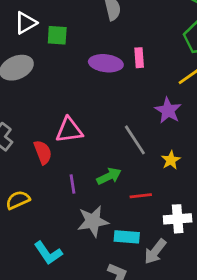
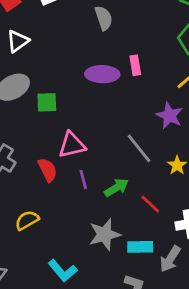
green square: (57, 35) -> (47, 102), moved
purple line: (73, 184) -> (83, 179), moved
red line: (141, 196) -> (150, 204), turned 55

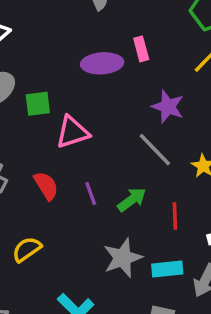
purple star: (169, 116) -> (168, 107), moved
pink triangle: (72, 145) -> (73, 132), moved
red line: (150, 204) -> (175, 216), turned 50

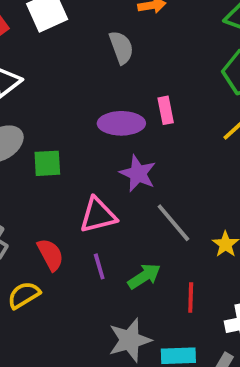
purple star: (168, 107) -> (138, 173), moved
pink triangle: (73, 132) -> (98, 215), moved
yellow semicircle: (27, 249) -> (24, 295), moved

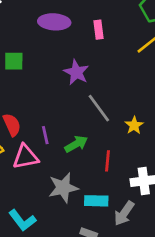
purple ellipse: (121, 123) -> (54, 22), moved
pink triangle: (98, 215) -> (26, 157), moved

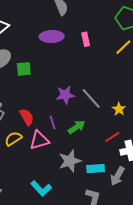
purple star: (76, 72) -> (65, 95), moved, turned -30
red line: (107, 161) -> (112, 137), moved, turned 56

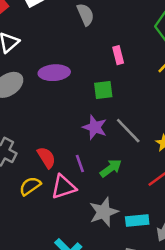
purple ellipse: (52, 37) -> (54, 73), moved
green square: (24, 69) -> (103, 90), moved
purple star: (65, 95) -> (95, 127), turned 30

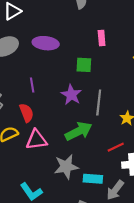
gray line: (128, 131) -> (99, 103), turned 40
purple line: (80, 163) -> (32, 85), moved
green arrow: (111, 168) -> (79, 131), size x1.4

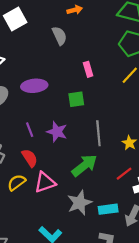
purple star: (71, 95) -> (57, 132), moved

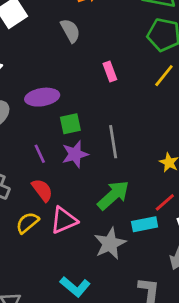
green square: (76, 99) -> (70, 124), moved
purple star: (57, 132) -> (75, 154), turned -30
gray line: (98, 133) -> (113, 142), moved
cyan rectangle: (108, 209) -> (145, 224), moved

